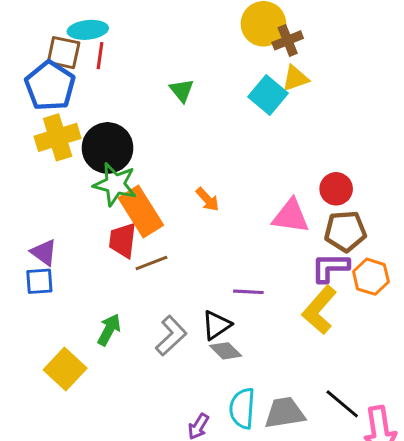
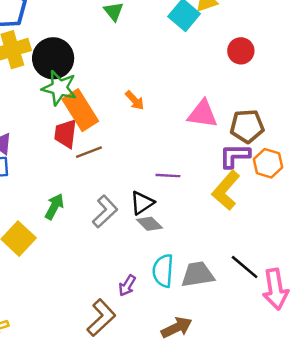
red circle: (336, 189) -> (241, 51), moved

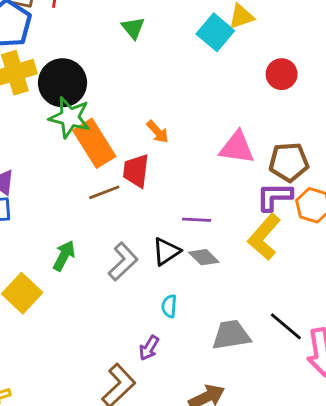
red trapezoid: (65, 134) -> (136, 171), moved
gray diamond: (149, 224) -> (204, 257), moved
cyan semicircle: (163, 271) -> (169, 306), moved, size x0.6

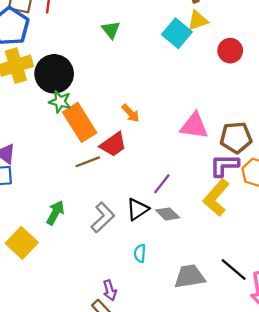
red circle: (282, 74) -> (230, 51), moved
green star: (70, 117) -> (60, 102), size x0.7
red trapezoid: (136, 171) -> (113, 144), turned -132
purple line: (197, 220) -> (162, 184), turned -55
purple arrow: (149, 348) -> (110, 290), moved, turned -48

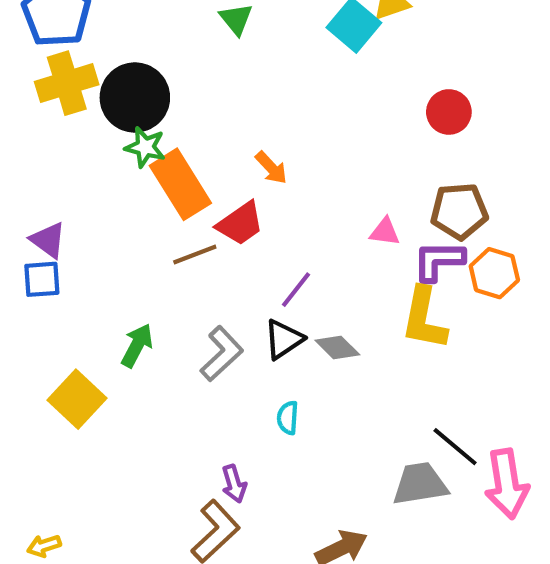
red circle: (230, 51) -> (449, 112), moved
pink triangle: (194, 126) -> (385, 232), moved, size x0.6
purple line: (162, 184) -> (296, 290), moved
yellow L-shape: (216, 198) -> (424, 319), turned -30
gray trapezoid: (190, 276) -> (420, 484), moved

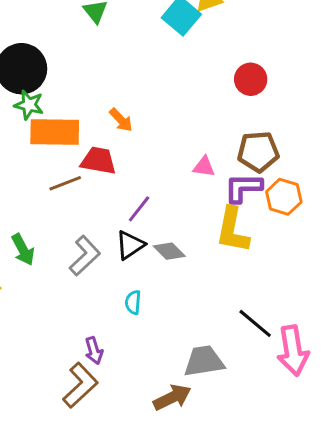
orange rectangle: (180, 184) -> (55, 132), turned -57
red trapezoid: (240, 224) -> (98, 161), turned -135
green arrow: (137, 345) -> (23, 250), turned 124
gray trapezoid: (420, 484) -> (204, 361), moved

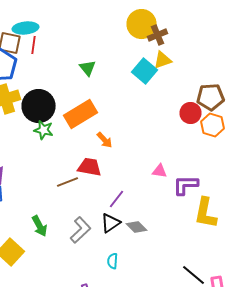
orange rectangle: (55, 132) -> (80, 114), moved, turned -32
brown pentagon: (258, 152) -> (210, 97), moved
orange hexagon: (284, 197) -> (212, 125), moved
yellow L-shape: (233, 230) -> (206, 213), moved

